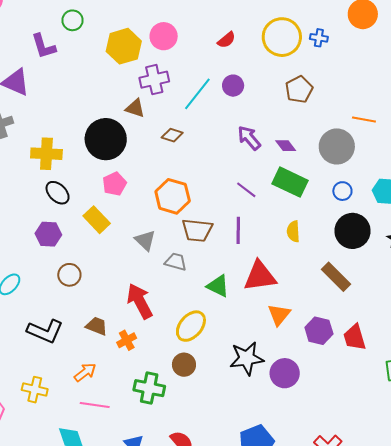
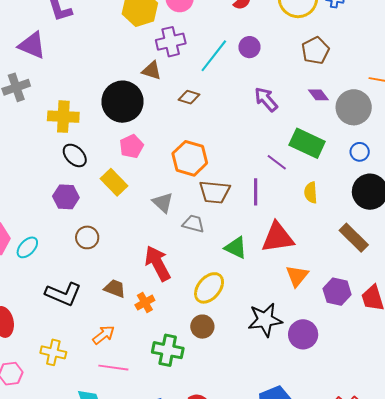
purple diamond: (286, 146) -> (318, 95), moved
purple line: (246, 190) -> (277, 162), moved

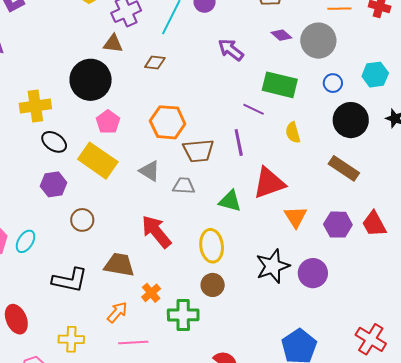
yellow rectangle: (114, 182) -> (98, 161), size x1.4
brown trapezoid: (115, 288) -> (119, 265), size x1.4
yellow ellipse: (209, 288) -> (212, 246), turned -36
orange cross: (145, 303) -> (151, 293), moved

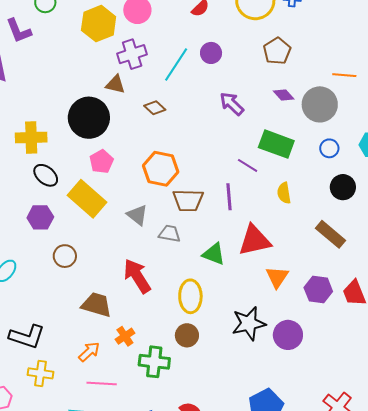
brown diamond: (155, 62) -> (155, 108), turned 30
black circle: (351, 120) -> (343, 187), size x0.7
black L-shape: (70, 280) -> (27, 337), moved

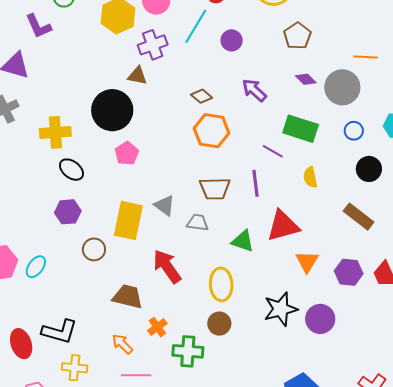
cyan line: (176, 64) -> (196, 26), moved
brown diamond: (155, 108) -> (202, 96), moved
orange hexagon: (161, 169) -> (212, 131), moved
yellow rectangle: (87, 199) -> (128, 220), moved, turned 63
orange arrow: (89, 352) -> (122, 344), turned -90

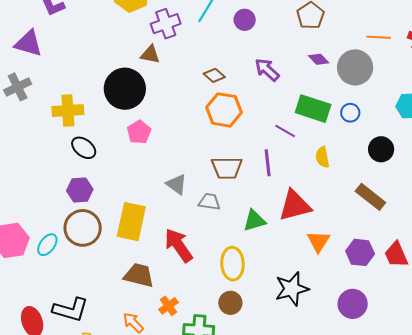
blue circle: (354, 131) -> (350, 113), moved
yellow rectangle: (128, 220) -> (131, 222), moved
green triangle: (243, 241) -> (254, 221), turned -35
brown circle: (94, 249) -> (83, 228), moved, size x1.6
purple circle: (320, 319) -> (353, 304), moved

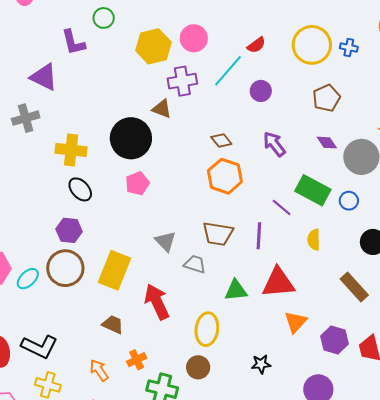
brown trapezoid: (139, 275) -> (113, 324), size x0.7
black star: (292, 289) -> (261, 364), size x0.6

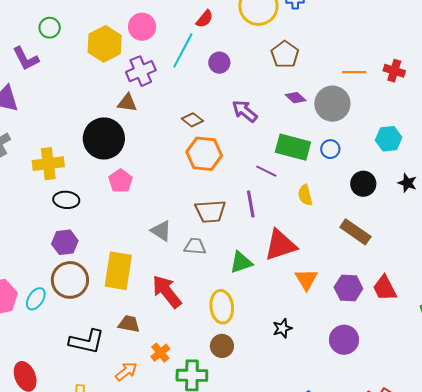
black ellipse: (80, 189) -> (66, 200), turned -30
black L-shape: (39, 347) -> (87, 342), moved
orange arrow: (99, 370) -> (126, 371), turned 100

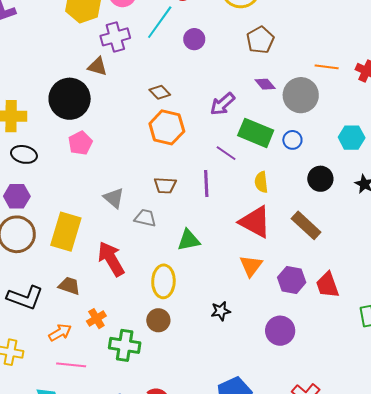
purple arrow: (245, 111) -> (222, 104), moved, turned -88
brown trapezoid: (210, 211) -> (165, 185), size x0.7
red triangle: (280, 245) -> (255, 222), moved, turned 39

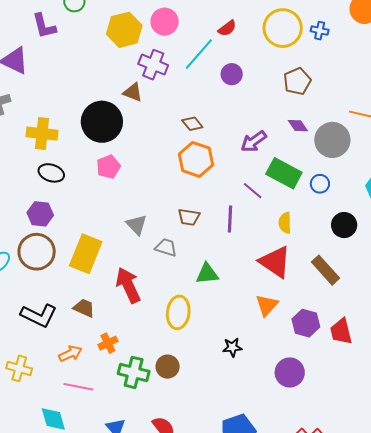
purple cross: (115, 37) -> (153, 65), turned 32
brown circle: (158, 320) -> (168, 367), moved

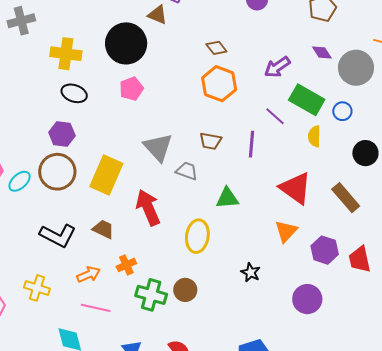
yellow semicircle: (285, 223) -> (314, 136), moved
gray triangle: (137, 225) -> (158, 147), size x1.4
black star: (232, 347) -> (251, 272), turned 30

